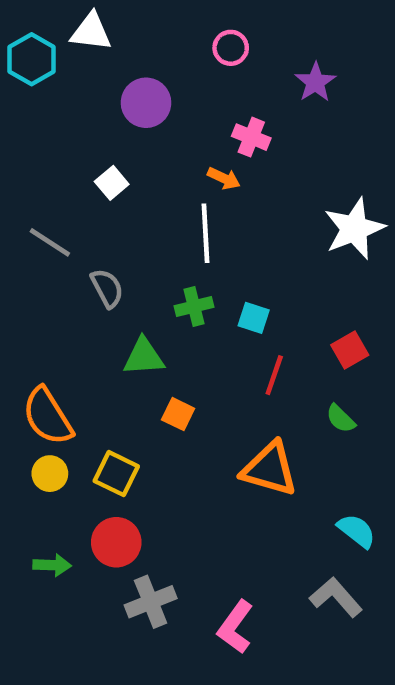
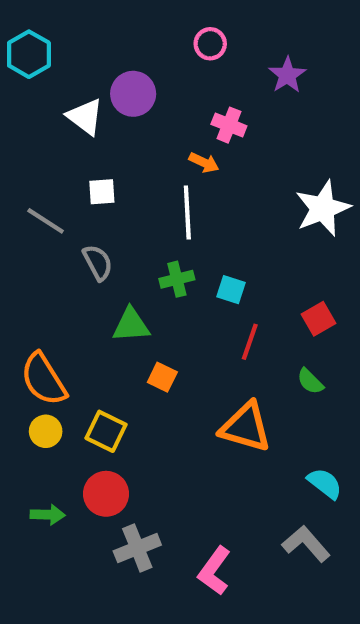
white triangle: (91, 32) -> (85, 117), moved, turned 30
white square: (112, 183) -> (102, 192), moved, turned 36

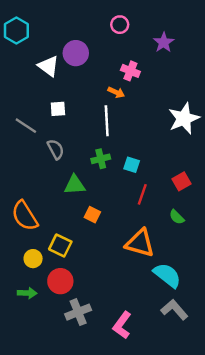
yellow circle: (46, 431) -> (33, 259), moved
cyan semicircle: (325, 483) -> (167, 275), moved, size x1.4

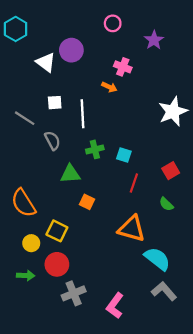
white line: (107, 121) -> (83, 114), moved

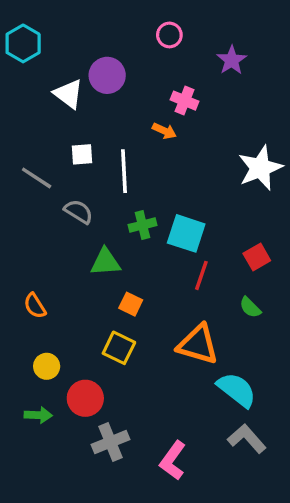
gray semicircle: (52, 141) -> (79, 212), turned -30
cyan square: (124, 155) -> (186, 233), size x1.6
orange semicircle: (23, 203) -> (35, 306), size x0.6
yellow square: (57, 231) -> (119, 348), moved

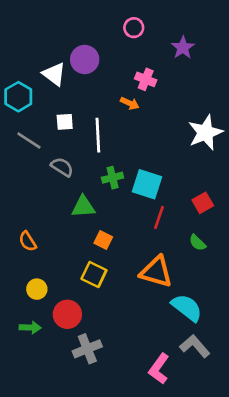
cyan hexagon: (23, 43) -> (18, 97), moved
pink L-shape: (173, 460) -> (159, 369), moved

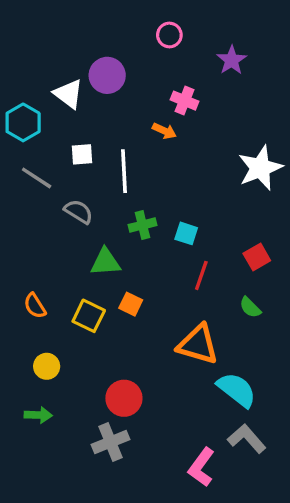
cyan square: (147, 184) -> (186, 233), size x0.6
yellow square: (94, 274) -> (89, 316), moved
red circle: (67, 314) -> (124, 398), moved

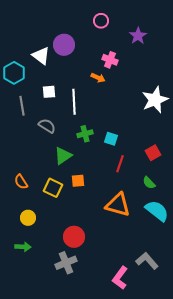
gray line: (37, 178) -> (22, 106), turned 48
green triangle: (105, 262) -> (63, 156), turned -30
orange square: (131, 304) -> (78, 181), turned -32
cyan semicircle: (237, 390) -> (157, 211), moved

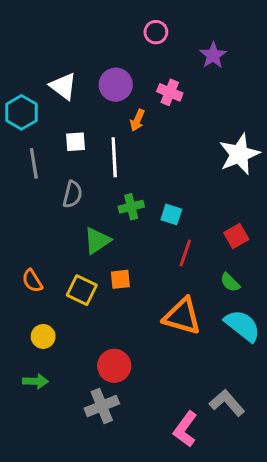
purple circle: (64, 45) -> (116, 85), moved
orange arrow: (98, 78) -> (137, 120), moved, turned 88
gray semicircle: (47, 126) -> (72, 194), turned 72

